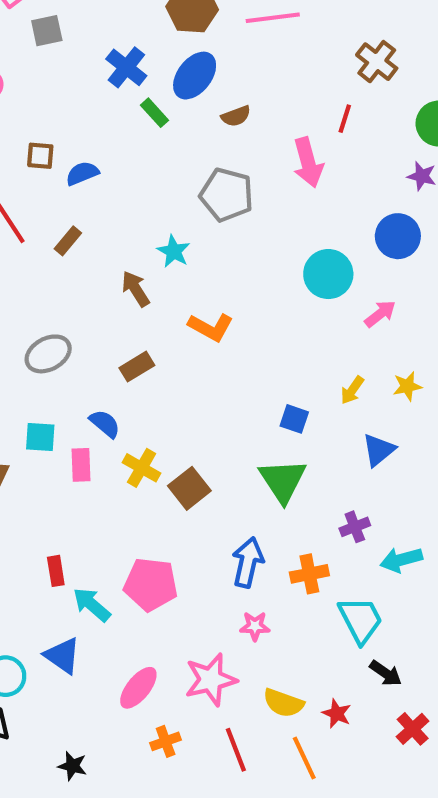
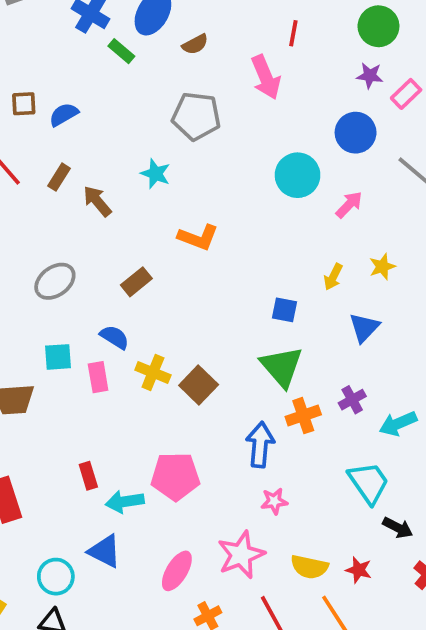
brown arrow: (136, 289) -> (97, 201), moved
orange cross: (309, 574) -> (303, 416), moved
cyan arrow: (92, 605) -> (125, 502), turned -42

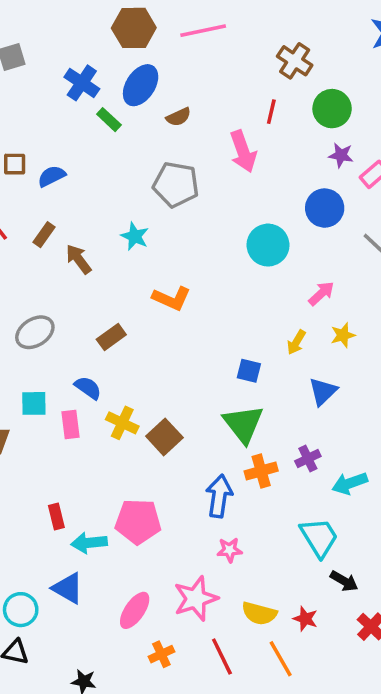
green circle: (378, 26) -> (332, 109), moved
pink arrow: (349, 205) -> (321, 293), moved

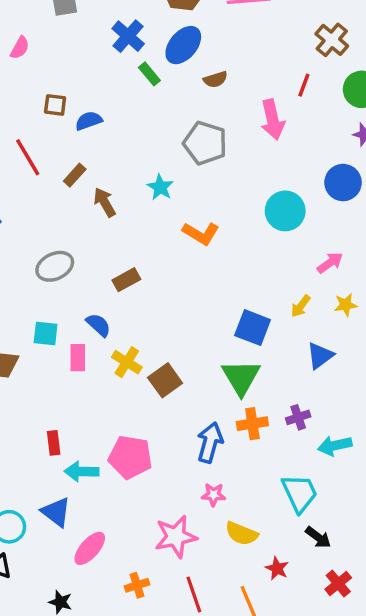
orange L-shape: (172, 298) -> (201, 233), moved
blue square: (249, 371) -> (253, 328), size x1.5
pink ellipse: (135, 610) -> (90, 548), moved
yellow semicircle: (259, 613) -> (242, 534), moved

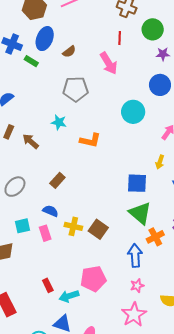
pink star: (213, 495) -> (137, 286), moved

